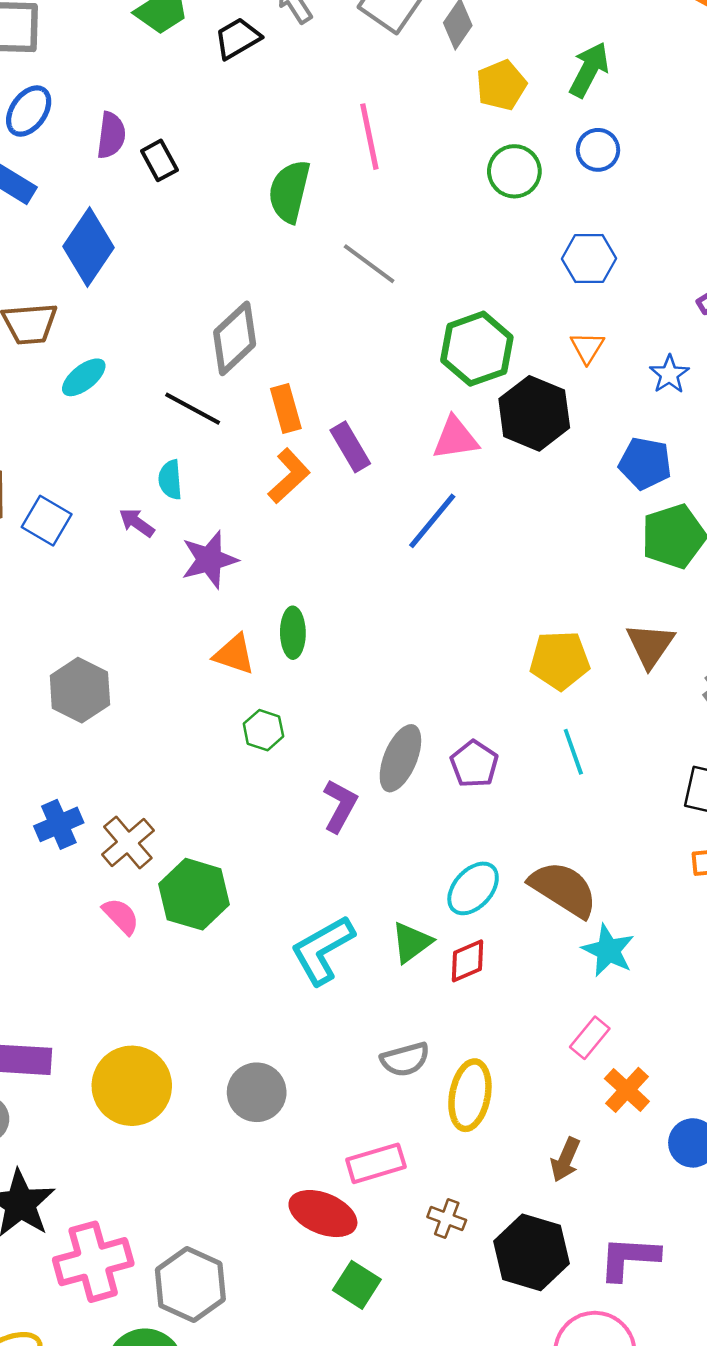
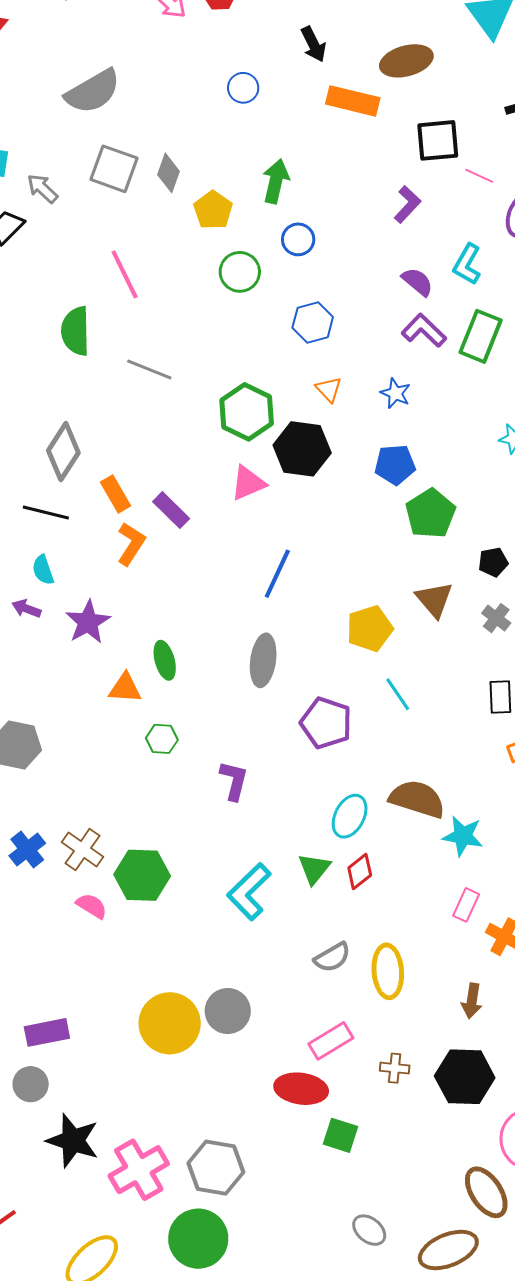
blue line: (432, 521) -> (277, 574), moved
gray ellipse: (400, 758) -> (263, 660), moved
purple pentagon: (474, 764) -> (326, 723), size x1.4
yellow circle: (132, 1086) -> (170, 1023), moved

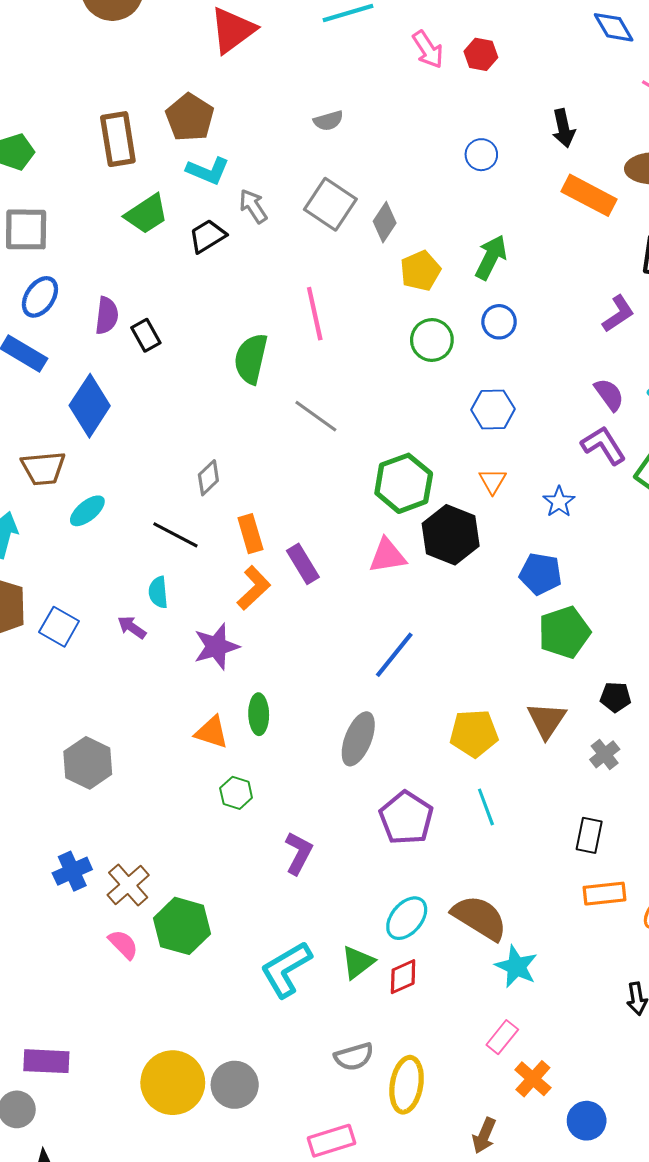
gray semicircle: (93, 91) -> (328, 121), size x0.5
gray diamond: (63, 452) -> (208, 478), size x0.6
purple star: (88, 622) -> (216, 647), moved

